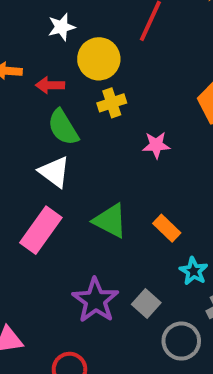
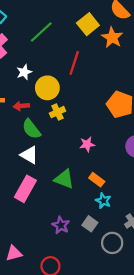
pink star: (156, 145) -> (87, 144), moved
cyan star: (194, 271) -> (103, 201), moved
purple star: (95, 300) -> (61, 225), size x0.7

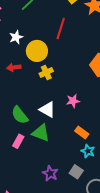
green semicircle: (31, 129) -> (20, 115), moved
white triangle: (29, 155) -> (47, 109), moved
green triangle: (64, 179) -> (41, 133), moved
pink rectangle: (25, 189) -> (18, 141), size x0.6

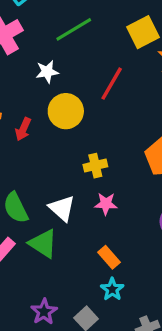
white star: (16, 37) -> (47, 72), moved
red arrow: (14, 67) -> (23, 129), turned -72
yellow cross: (46, 72) -> (95, 166), moved

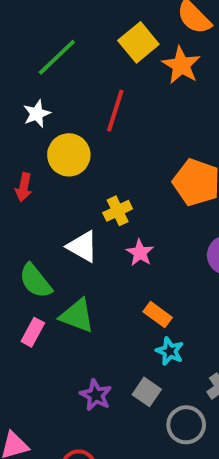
pink star: (106, 204) -> (140, 253), turned -30
white triangle: (62, 208) -> (82, 246), moved

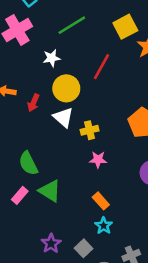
white triangle: (82, 246) -> (63, 117), moved
pink star: (140, 253) -> (98, 160), turned 30

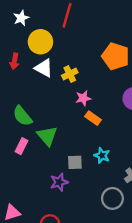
green triangle: (50, 191) -> (47, 136), turned 30
orange rectangle: (101, 201) -> (93, 118), moved
purple star: (51, 244) -> (59, 182), turned 30
gray square: (84, 248) -> (75, 162), moved, turned -35

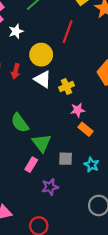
white star: (21, 18) -> (16, 31), moved
pink rectangle: (22, 146) -> (31, 165), moved
gray square: (75, 162) -> (66, 159), moved

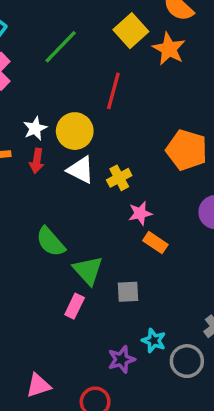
white star: (16, 31) -> (35, 128), moved
cyan star: (92, 165) -> (154, 341), moved
purple star: (50, 187) -> (121, 359), moved

